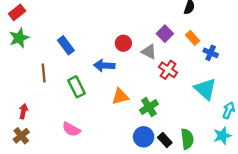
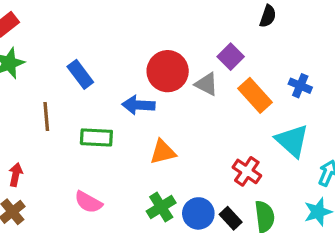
orange rectangle: (192, 38) -> (255, 95), moved, size x1.5
red circle: (123, 43) -> (168, 71), size x1.6
red cross: (168, 70) -> (247, 171), moved
green rectangle: (77, 87) -> (96, 137), turned -60
green cross: (149, 107) -> (161, 207), moved

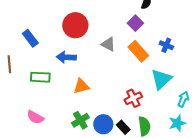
purple square: (231, 57) -> (135, 23), moved
red circle: (168, 71) -> (75, 25), moved
cyan triangle: (292, 141) -> (161, 79), turned 35
red cross: (247, 171) -> (133, 98), turned 30

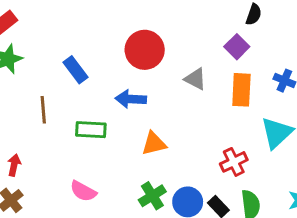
orange rectangle: (138, 51) -> (241, 90), turned 45

